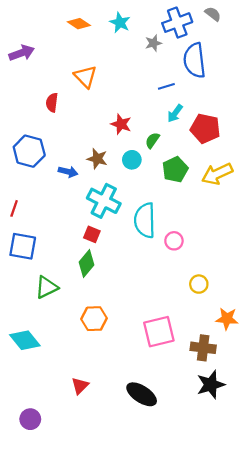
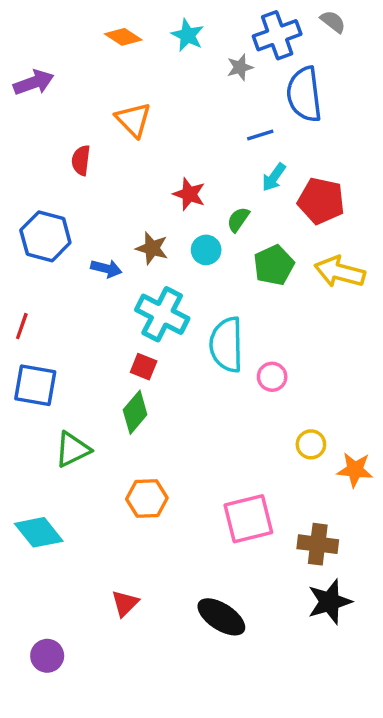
yellow arrow: (217, 174) -> (340, 272), turned 40
orange star: (227, 319) -> (355, 470), moved

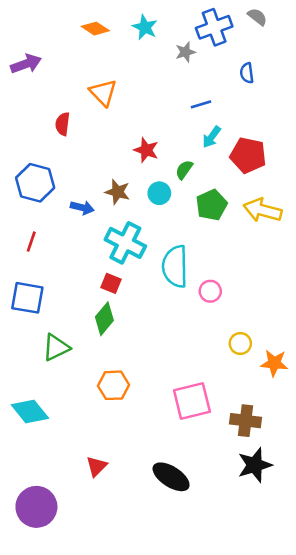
blue semicircle: (304, 94) -> (247, 73), moved, size x0.5
red line: (22, 326) -> (31, 242), moved
purple circle: (47, 656) -> (36, 507), size x1.6

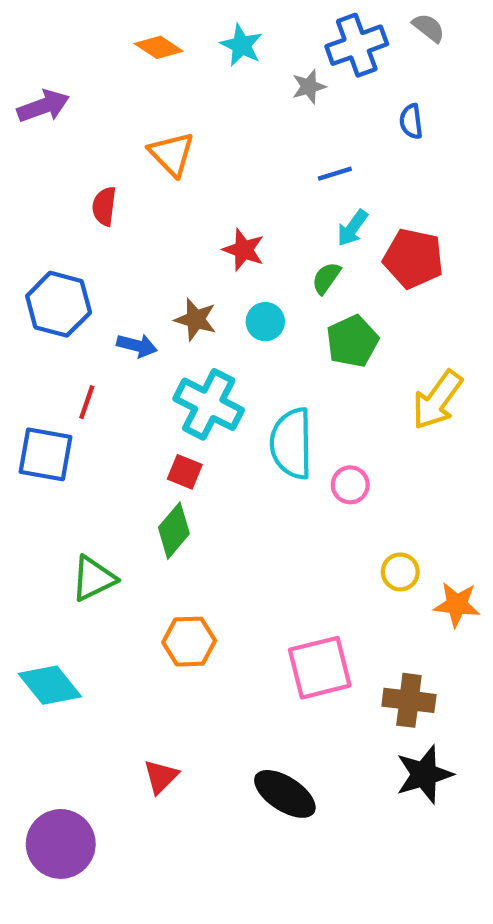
green semicircle: (184, 170) -> (326, 278), moved
yellow arrow: (263, 210) -> (437, 400), moved, turned -69
red line: (31, 242) -> (87, 402), moved
blue square: (27, 298) -> (45, 454), moved

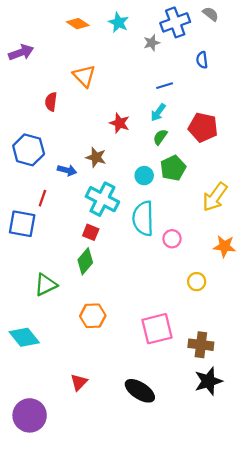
cyan arrow: (352, 228) -> (158, 112), moved
cyan circle: (265, 322) -> (144, 176), moved
orange star: (457, 605) -> (224, 246), moved

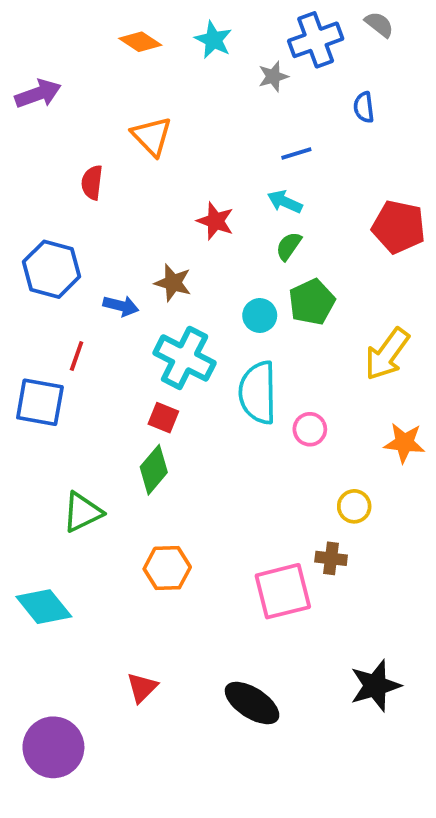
cyan arrow: (158, 112) -> (285, 202), turned 78
red pentagon: (203, 127) -> (399, 227), moved
brown cross: (201, 345) -> (331, 558), moved, size x0.7

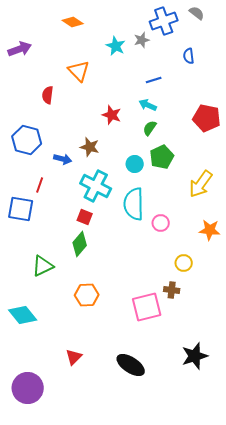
cyan star: (213, 40) -> (116, 46), moved

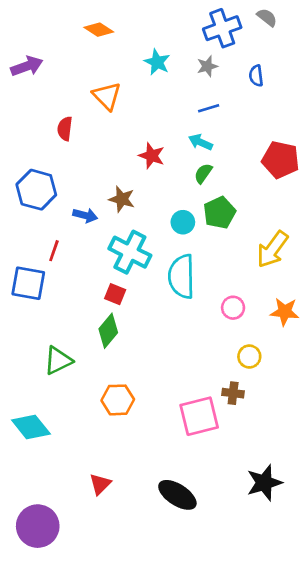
gray star: (142, 40) -> (207, 66), moved
pink circle: (161, 223) -> (233, 308), moved

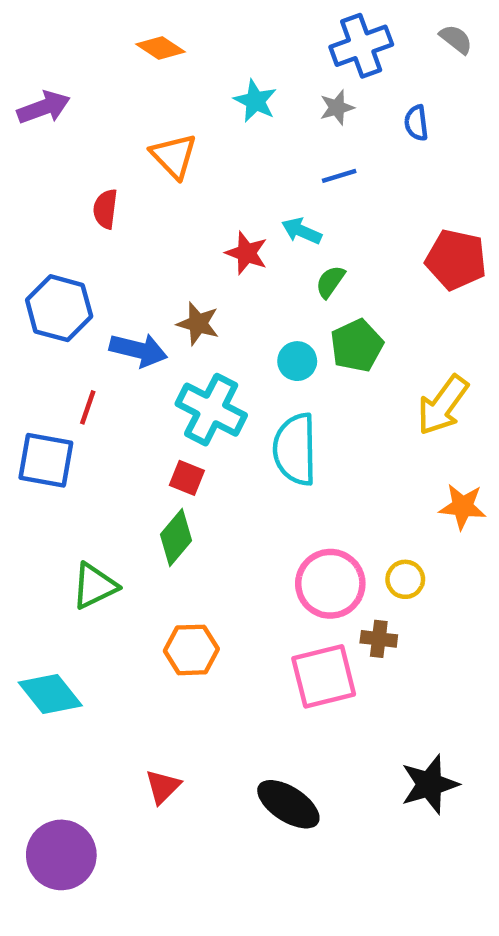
gray semicircle: (267, 17) -> (456, 39), moved
cyan arrow: (200, 142) -> (302, 231), moved
blue arrow: (85, 215) -> (138, 350), size x1.4
pink circle: (233, 308) -> (330, 584), moved, size x1.8

